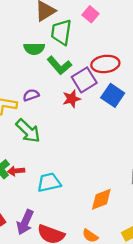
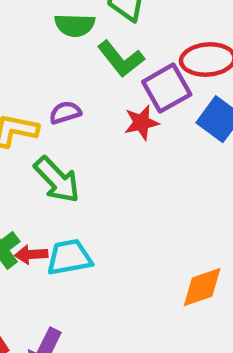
cyan trapezoid: (49, 182) -> (69, 257), moved
orange diamond: (101, 199) -> (202, 287), moved

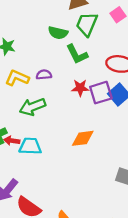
purple square: (167, 88) -> (101, 93), moved
green arrow: (57, 180) -> (33, 107), turned 100
orange diamond: (202, 287) -> (83, 138), moved

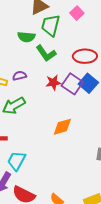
purple square: (101, 93) -> (72, 84), turned -30
cyan trapezoid: (30, 146) -> (17, 161), moved, turned -55

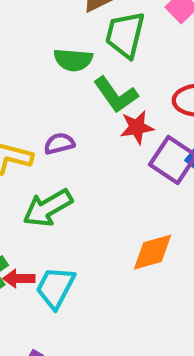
red star: (53, 82) -> (137, 127), moved
cyan trapezoid: (17, 161) -> (55, 288), moved

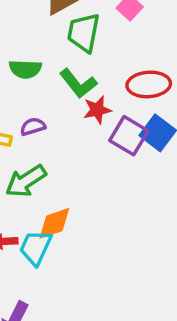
green semicircle: (73, 60) -> (25, 69), moved
orange diamond: (153, 252) -> (54, 223), moved

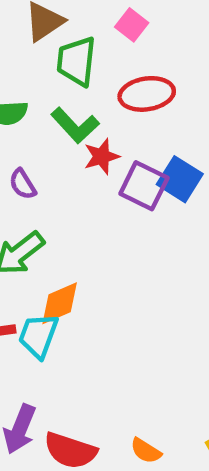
red ellipse: (149, 84) -> (147, 94), moved
purple semicircle: (33, 127) -> (23, 184), turned -100

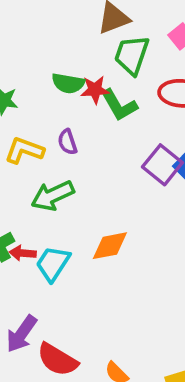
red star: (102, 156) -> (95, 90), moved
orange diamond: (60, 303) -> (110, 246), moved

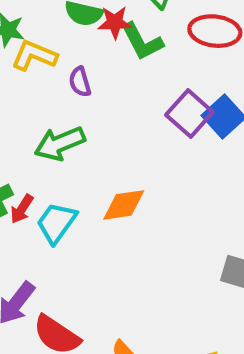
yellow L-shape: (24, 150) -> (34, 56), moved
red arrow: (23, 253) -> (22, 209), turned -65

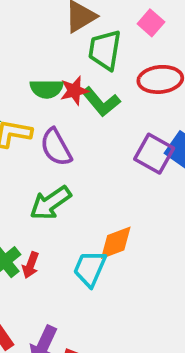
purple semicircle: (80, 82) -> (56, 147), size x1.5
cyan trapezoid: (56, 223) -> (90, 269), moved

